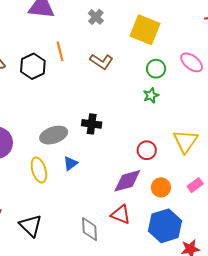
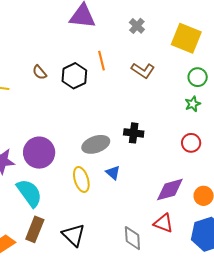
red circle: (147, 150) -> (191, 143), moved
blue triangle: (70, 163) -> (113, 173), turned -42

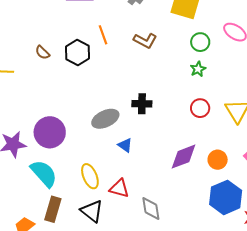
yellow ellipse: (81, 179) -> (90, 176), moved
red triangle: (164, 223) -> (119, 188), moved

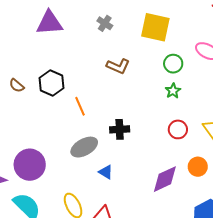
orange line: (103, 35) -> (80, 106), moved
orange circle: (218, 160) -> (198, 167), moved

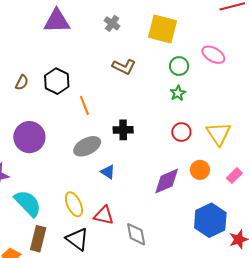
brown semicircle: (17, 86) -> (22, 82), turned -105
purple circle: (30, 165) -> (29, 137), moved

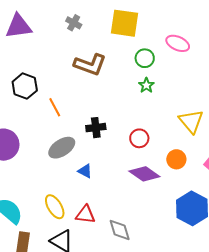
brown L-shape: (124, 67) -> (90, 65), size x1.4
red circle: (181, 132) -> (139, 138), moved
purple diamond: (167, 181) -> (144, 174), turned 64

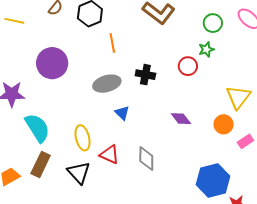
red circle: (139, 138) -> (188, 66), moved
orange circle: (176, 159) -> (224, 124), moved
purple diamond: (144, 174) -> (181, 119), moved, size x0.7
gray diamond: (120, 230) -> (146, 158), moved

